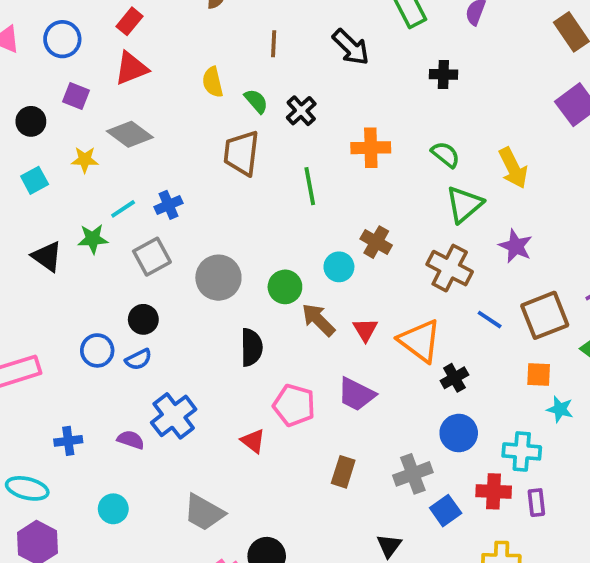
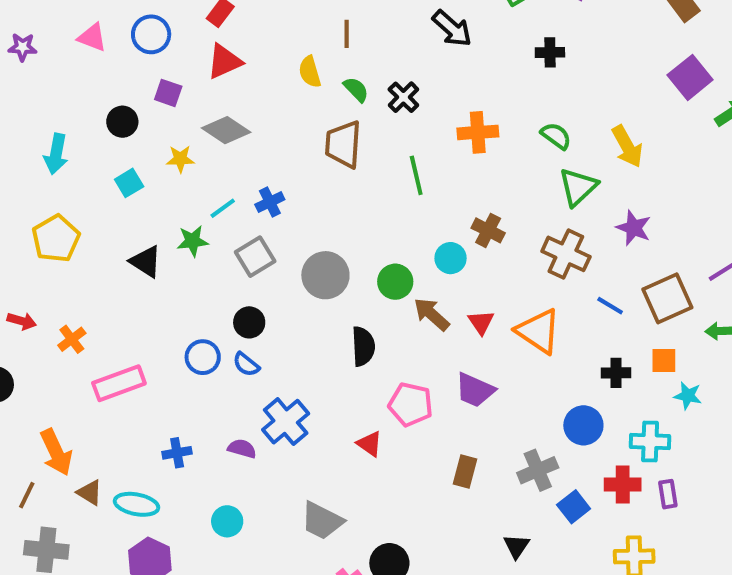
brown line: (274, 44) -> (347, 34), moved
blue semicircle: (138, 359) -> (246, 364), turned 68
black cross: (454, 378) -> (616, 373), moved, turned 32

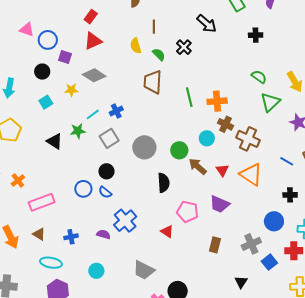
blue circle: (151, 34) -> (48, 40), moved
black cross: (403, 97) -> (184, 47), moved
orange cross: (478, 132) -> (217, 101), moved
brown cross: (566, 254) -> (248, 139), moved
brown triangle: (90, 493) -> (39, 234), moved

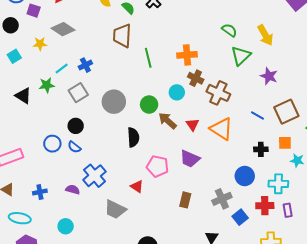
green line: (189, 97) -> (148, 58), moved
gray trapezoid: (144, 270) -> (115, 209), moved

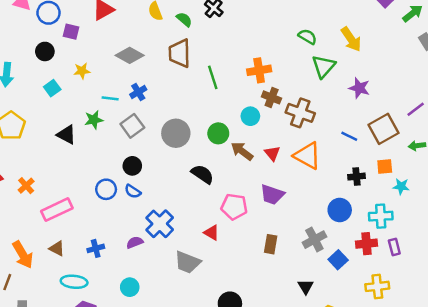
gray diamond: (63, 29) -> (130, 55), moved
cyan line: (62, 68) -> (110, 98), turned 48
black semicircle: (133, 137) -> (202, 174), turned -48
purple semicircle: (73, 190) -> (135, 242), turned -32

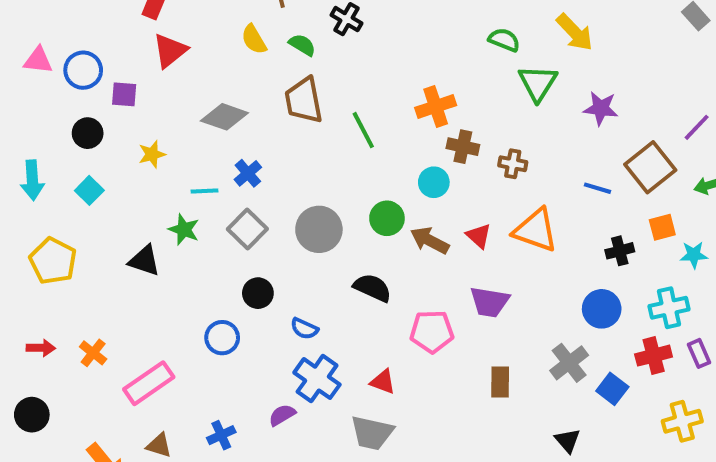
cyan square: (52, 88) -> (89, 190), moved
brown cross: (300, 113) -> (513, 164), size x0.6
green star: (94, 120) -> (184, 230), turned -30
blue semicircle: (133, 191) -> (304, 329), moved
red triangle: (212, 233) -> (383, 382), moved

